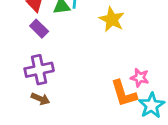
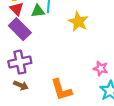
purple rectangle: (39, 29) -> (20, 29), size x1.5
orange L-shape: (124, 94) -> (61, 90), moved

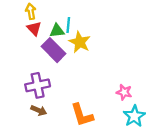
yellow star: (78, 22) -> (80, 42), moved
purple rectangle: (20, 29) -> (53, 50), moved

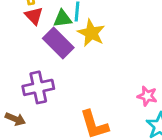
brown arrow: (39, 110) -> (15, 119), moved

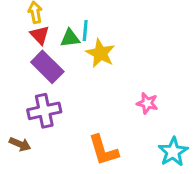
purple rectangle: (58, 43) -> (47, 67), moved
pink star: (147, 96) -> (147, 103), moved

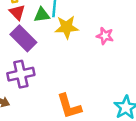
yellow star: (100, 53) -> (67, 27), turned -30
pink star: (147, 103) -> (105, 36), moved

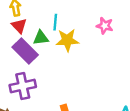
green triangle: (42, 15) -> (41, 38), moved
pink star: (105, 36) -> (105, 26), moved

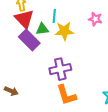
red triangle: (19, 26) -> (24, 19), size x1.5
purple cross: (23, 86) -> (60, 69), moved

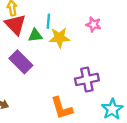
purple rectangle: (29, 40) -> (21, 62), moved
purple cross: (60, 69) -> (87, 79), moved

